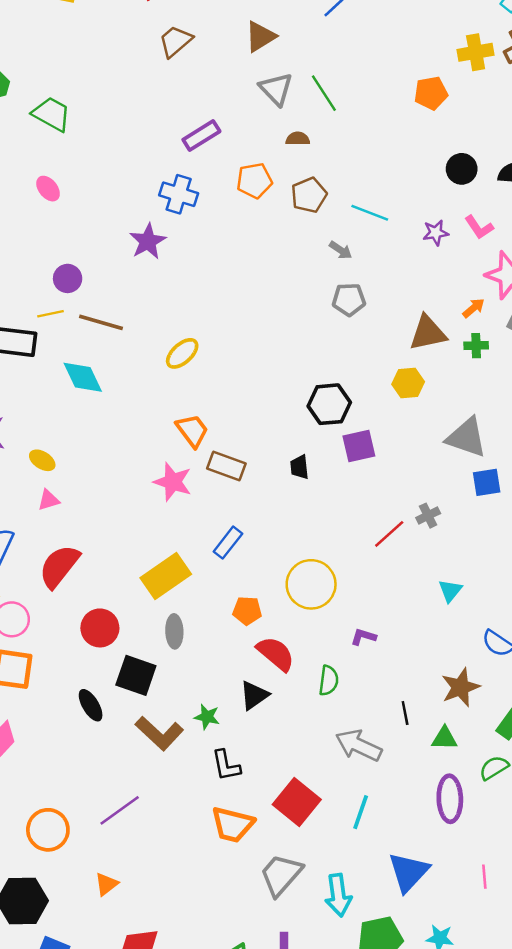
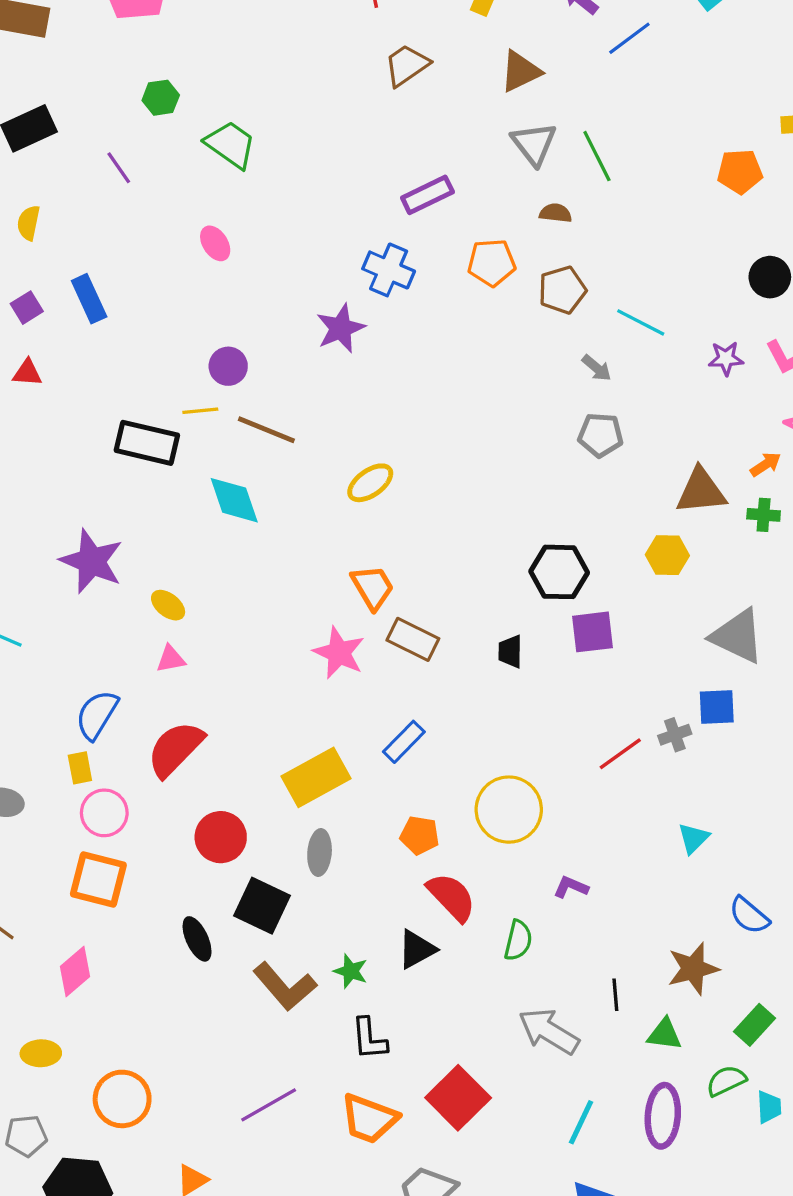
blue square: (487, 482) -> (717, 707), moved
purple line: (120, 810) -> (269, 1105), moved
cyan line: (361, 812) -> (581, 1122), moved

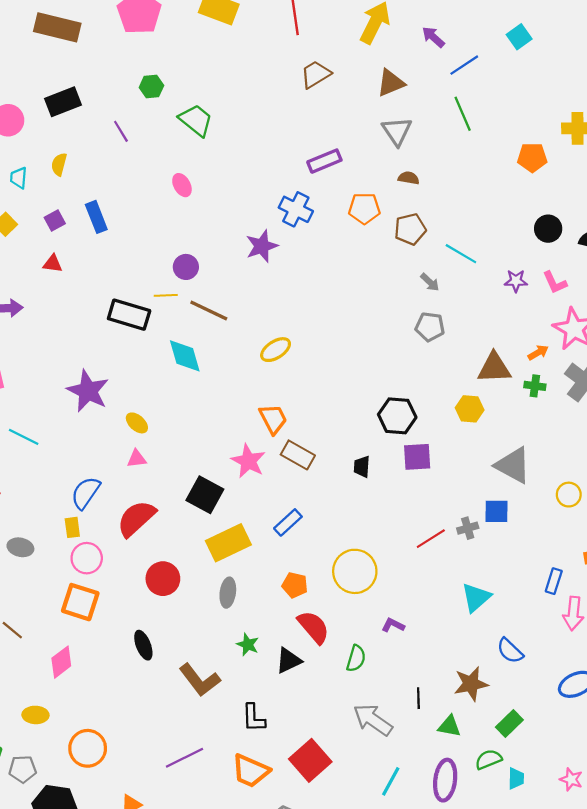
green line: (597, 156) -> (463, 114), moved
cyan triangle: (693, 838) -> (476, 597), size x1.4
black square: (262, 906) -> (205, 495), moved
green star: (351, 971) -> (248, 645), moved

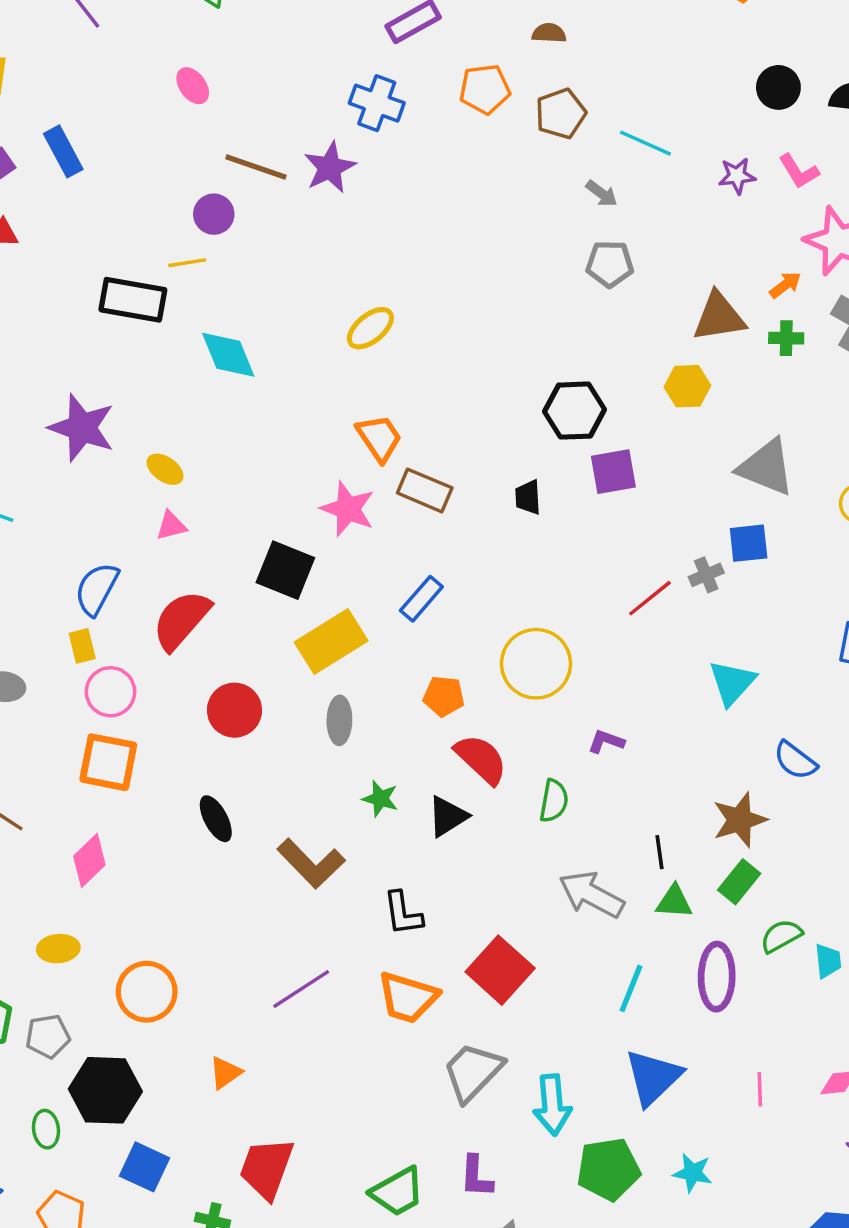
brown line: (209, 310) -> (256, 167), moved
green rectangle: (509, 723) -> (739, 882), moved
green triangle: (449, 726) -> (674, 902), moved

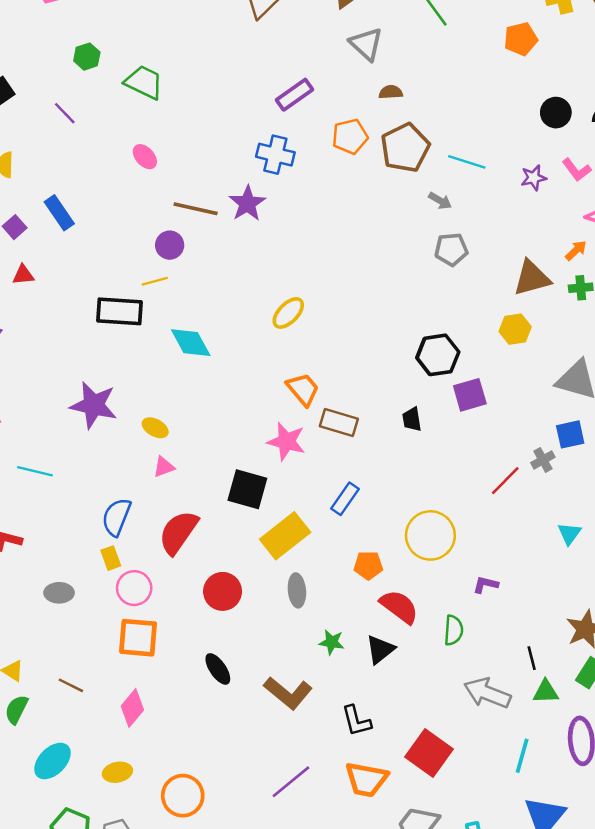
brown pentagon: (561, 114) -> (405, 148), size x1.4
cyan triangle: (732, 683) -> (569, 534), size x0.7

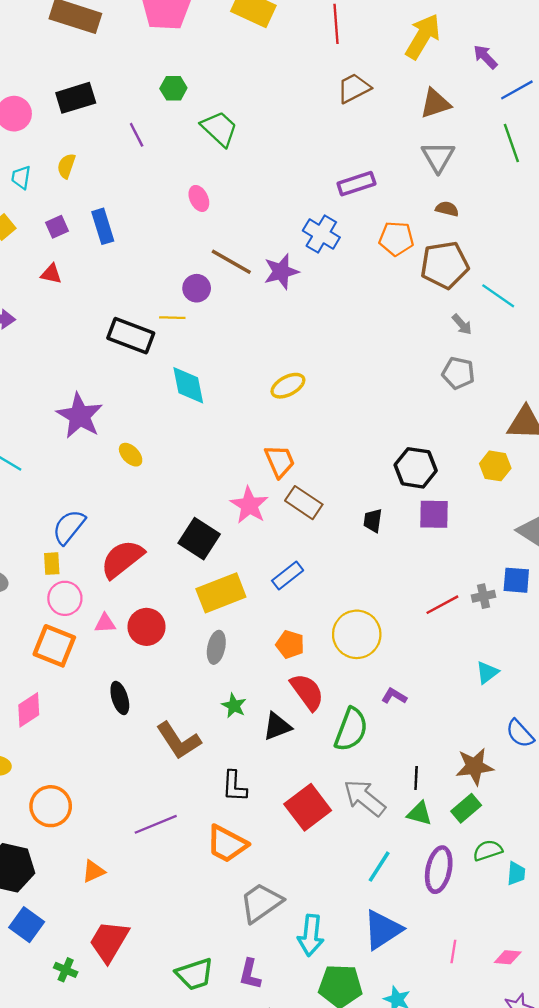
pink triangle: (164, 467) -> (105, 623), moved
green semicircle: (454, 630) -> (351, 730), size x1.5
red square: (429, 753) -> (308, 807), moved

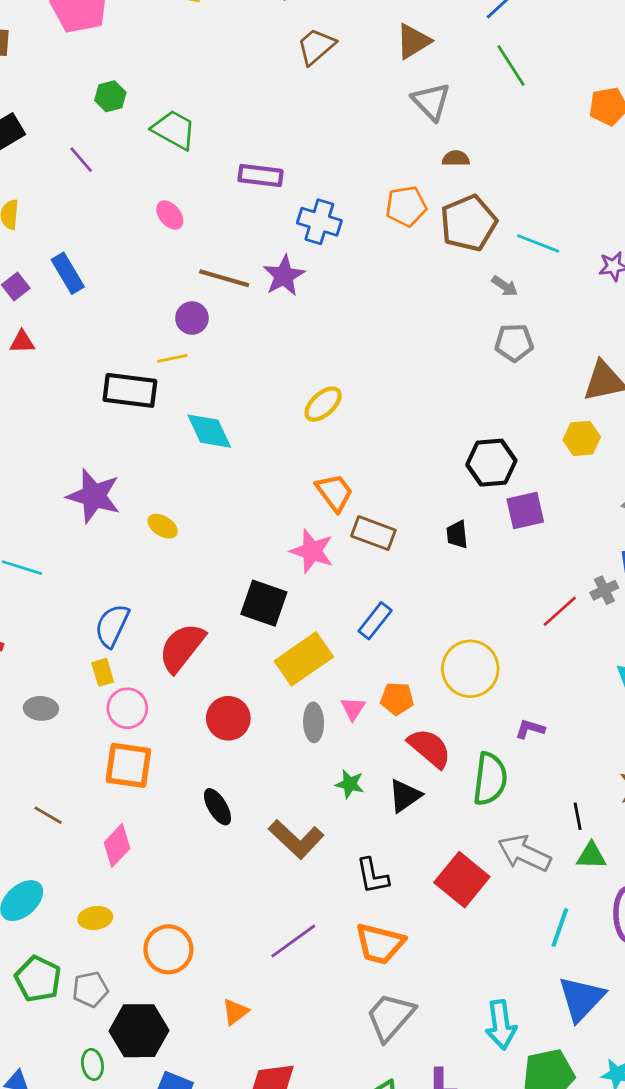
purple rectangle: (356, 184) -> (261, 176), moved, turned 39
pink triangle: (105, 623) -> (353, 709), moved, turned -40
gray trapezoid: (261, 903) -> (390, 1017), moved

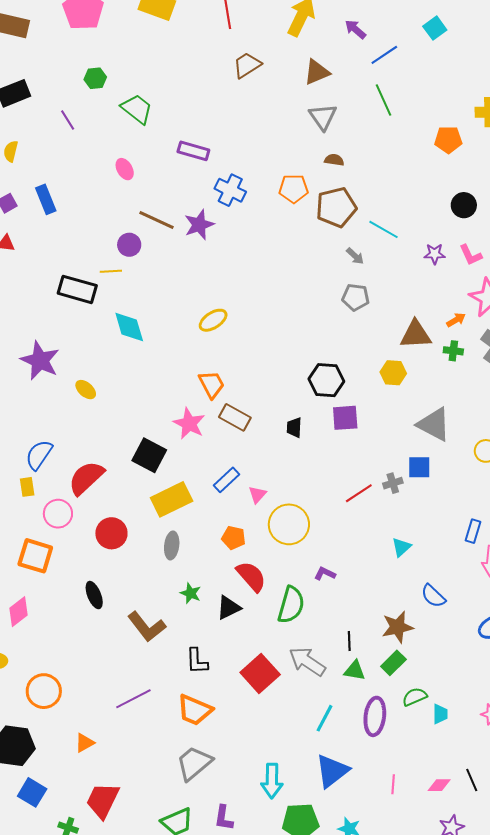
pink circle: (127, 708) -> (58, 514), moved
pink triangle: (353, 709) -> (257, 495), moved

